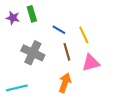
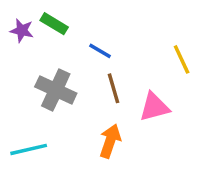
green rectangle: (32, 14) -> (54, 24), turned -42
yellow line: (84, 35) -> (182, 59), moved

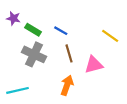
green rectangle: (54, 24) -> (33, 30), moved
yellow line: (182, 59) -> (110, 36), turned -30

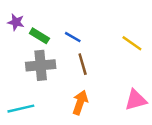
gray cross: (34, 54) -> (41, 65), turned -30
pink triangle: (94, 65) -> (136, 100), moved

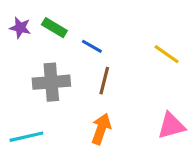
green rectangle: (39, 36) -> (54, 28), moved
brown line: (83, 64) -> (104, 81), turned 30

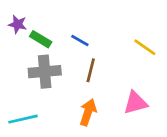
green rectangle: (54, 28) -> (41, 39), moved
pink triangle: (171, 126) -> (135, 103), moved

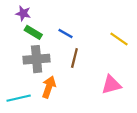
purple star: (18, 24) -> (23, 13), moved
orange arrow: (88, 112) -> (49, 87), moved

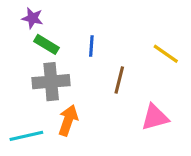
blue line: (66, 33) -> (91, 46), turned 64
brown line: (74, 58) -> (119, 80), moved

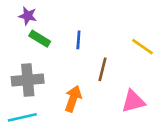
gray cross: (51, 82) -> (28, 80), moved
orange arrow: (68, 120) -> (73, 99), moved

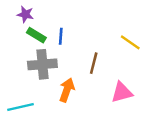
blue line: (78, 40) -> (61, 36), moved
gray cross: (28, 80) -> (42, 64), moved

